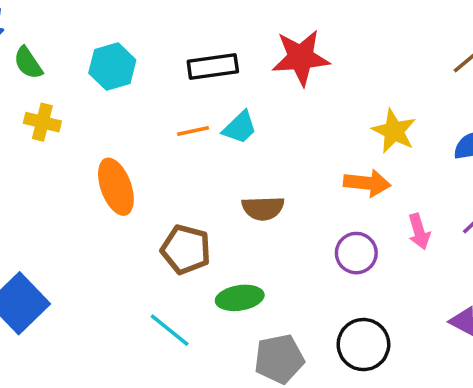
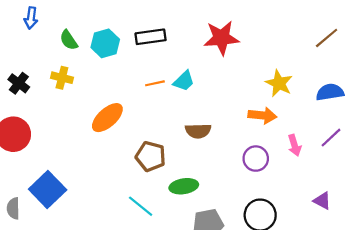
green semicircle: (28, 63) -> (69, 40), moved
black rectangle: (213, 67) -> (151, 37), moved
orange ellipse: (116, 187) -> (107, 118), turned 68

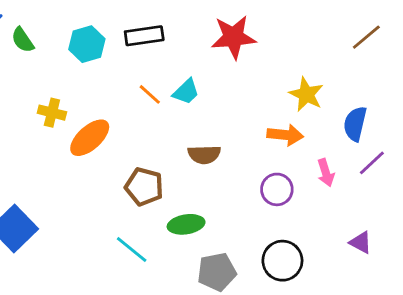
green semicircle: (69, 40) -> (23, 40), moved
yellow cross: (62, 78) -> (52, 113), moved
orange line: (155, 83) -> (150, 94), turned 54
blue semicircle: (330, 92) -> (355, 124), moved, turned -68

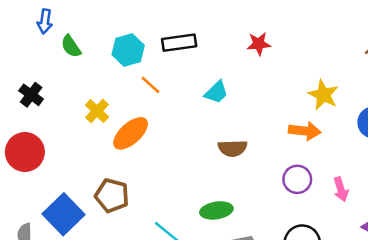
red star: (234, 37) -> (259, 44), size x0.6
orange line: (150, 94) -> (150, 85), moved
yellow cross: (52, 113) -> (97, 111), turned 30
pink arrow: (326, 173) -> (341, 189), moved
brown pentagon: (144, 187) -> (112, 196), moved

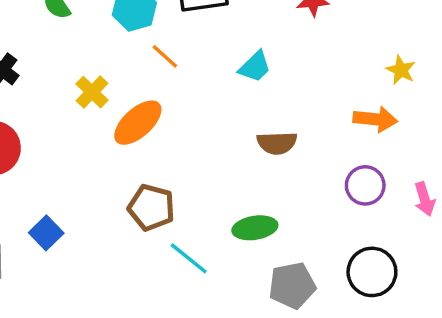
yellow star: (323, 95) -> (401, 70), size x0.7
brown pentagon: (112, 196) -> (151, 207), moved
blue square: (63, 214) -> (46, 233), size x0.6

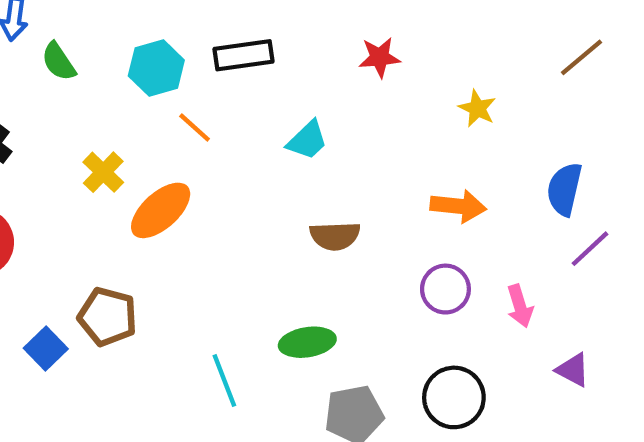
yellow star: (401, 70) -> (477, 108), moved
brown pentagon: (151, 207) -> (107, 317), moved
cyan line: (189, 258) -> (224, 380), turned 30

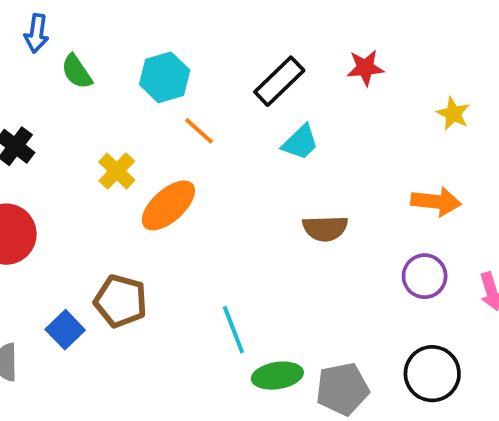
black rectangle: (243, 55) -> (279, 81), moved, turned -36
green ellipse: (307, 342) -> (277, 376), moved
cyan line: (224, 380) -> (233, 330), moved

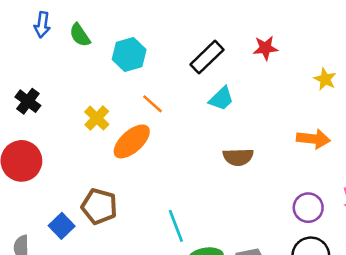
green semicircle: (77, 72) -> (80, 35), moved
orange line: (199, 131) -> (152, 104), moved
purple circle: (425, 276) -> (308, 208), moved

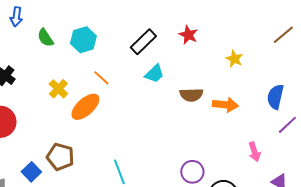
green semicircle: (80, 35) -> (45, 38), moved
red star: (265, 48) -> (188, 35), turned 30
brown semicircle: (238, 157) -> (191, 95), moved
purple circle: (308, 208) -> (192, 172), moved

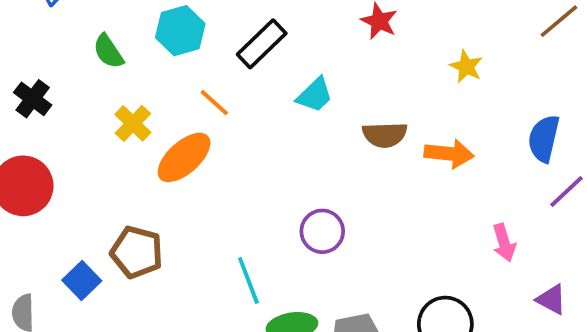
green semicircle: (45, 38) -> (108, 51), moved
black rectangle: (143, 42) -> (262, 44), moved
purple circle: (192, 172) -> (322, 231), moved

